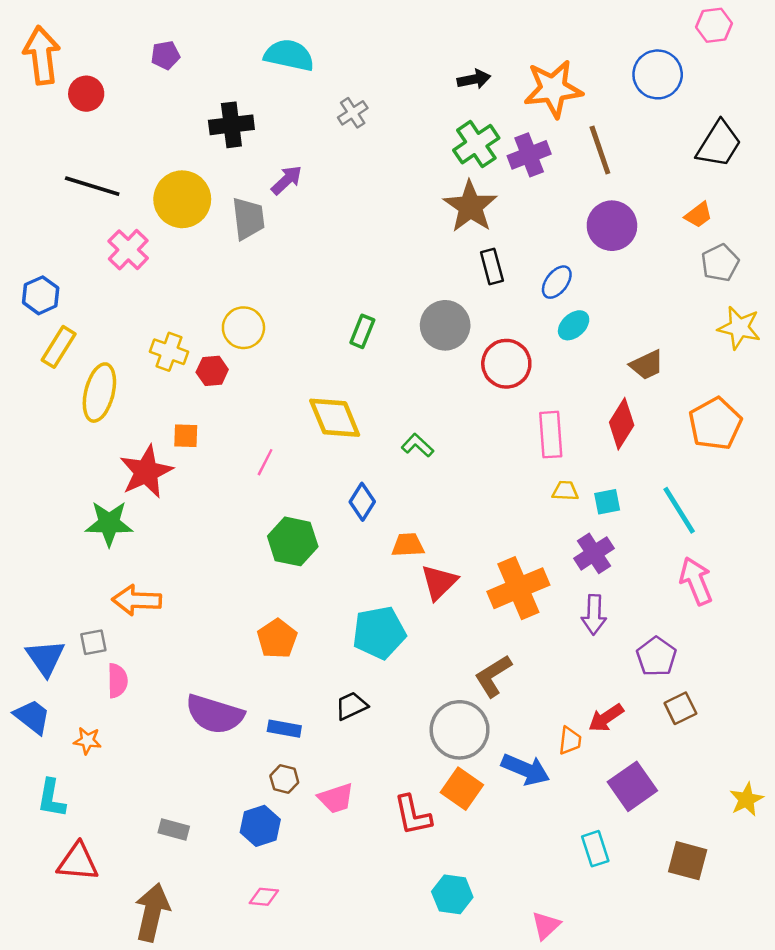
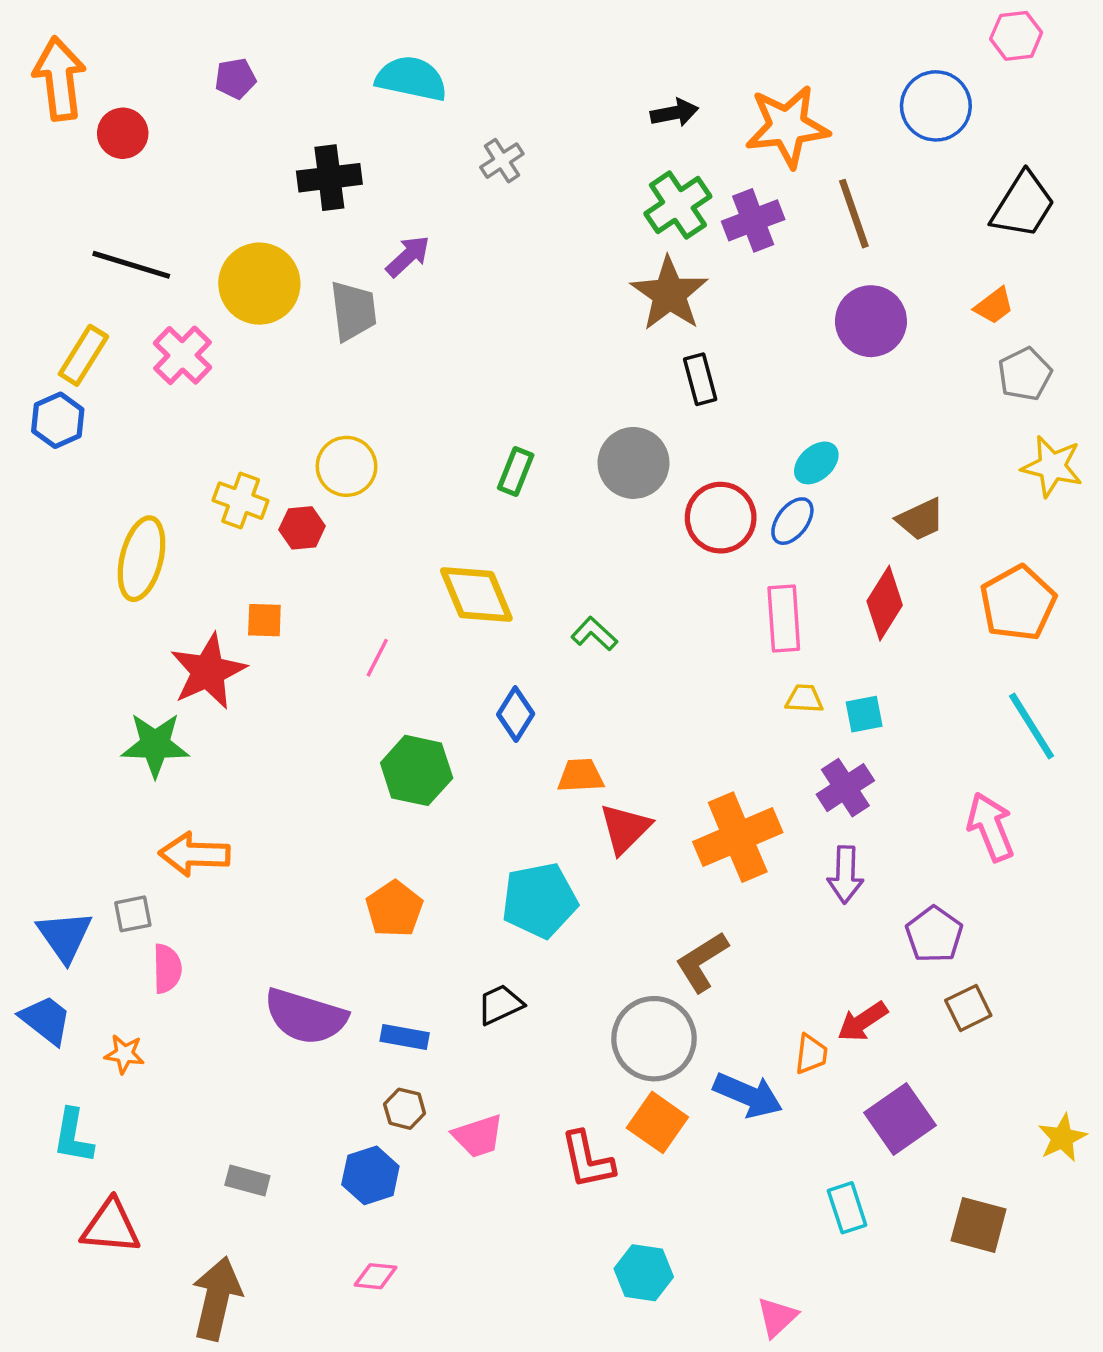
blue ellipse: (557, 282) -> (792, 521), moved
yellow rectangle: (59, 347) -> (83, 355), moved
cyan line: (679, 510) -> (1032, 726), moved

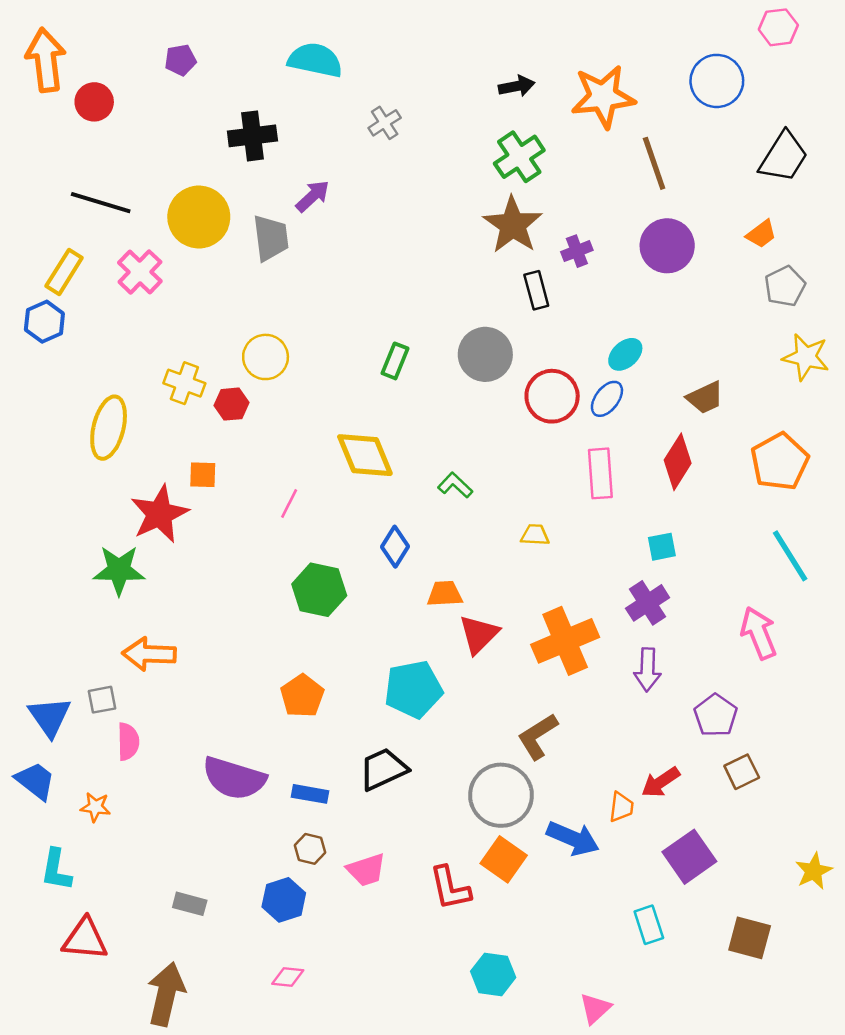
purple cross: (753, 220) -> (577, 251), moved, size x0.7
yellow trapezoid: (804, 699) -> (535, 535), moved
black trapezoid: (500, 1005) -> (383, 769), size x1.4

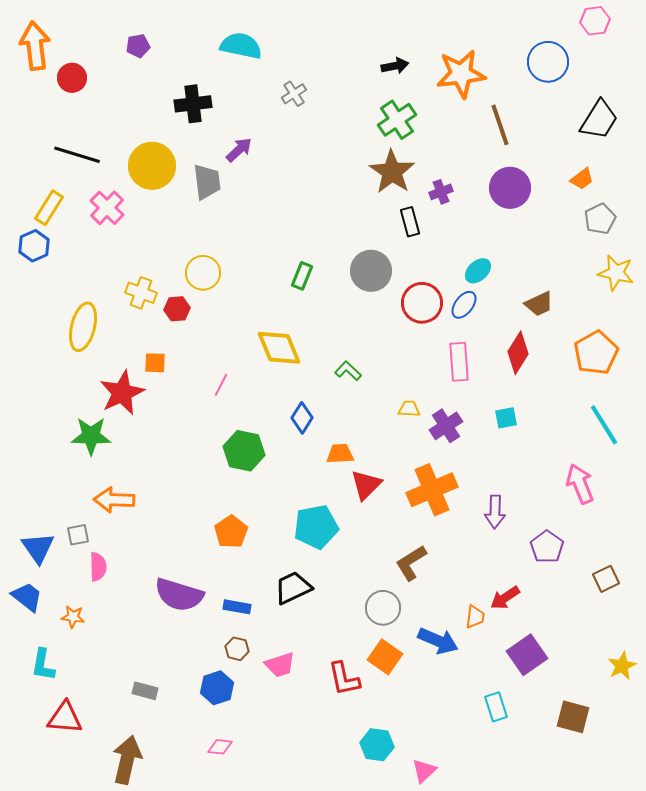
purple cross: (648, 603) -> (446, 426), moved
brown square: (742, 772) -> (606, 579), moved
gray circle: (501, 795) -> (383, 608), size x0.7
pink triangle: (595, 1008) -> (424, 771), moved

